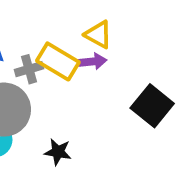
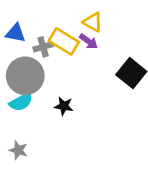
purple arrow: (93, 61) -> (89, 41), turned 42

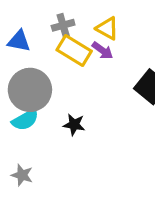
gray cross: (43, 47) -> (63, 25), moved

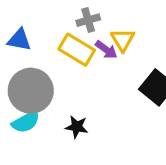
gray cross: (63, 25) -> (88, 20), moved
yellow triangle: (107, 28) -> (123, 40), moved, turned 30

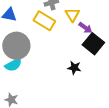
purple arrow: (106, 50) -> (85, 28), moved
black star: (77, 127) -> (74, 68), moved

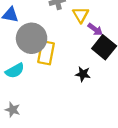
yellow rectangle: (44, 21) -> (46, 53), moved, turned 70
gray circle: (16, 46) -> (32, 38), moved

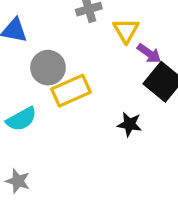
gray circle: (32, 38) -> (48, 68), size x0.7
yellow rectangle: (46, 53) -> (71, 91), turned 55

